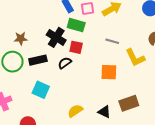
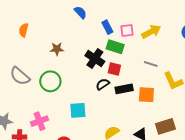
brown star: (21, 39) -> (57, 49), moved
black rectangle: (38, 60) -> (124, 89), moved
cyan square: (41, 90) -> (78, 110), turned -30

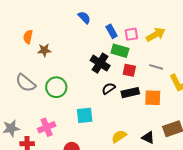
brown star: (57, 49) -> (44, 50), moved
red square: (114, 69) -> (129, 70), moved

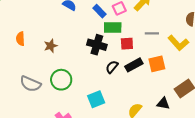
brown star: (44, 50) -> (51, 46), moved

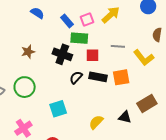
brown star: (51, 46) -> (28, 52), moved
black rectangle: (134, 65) -> (98, 77), turned 36

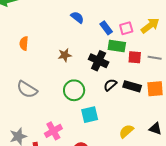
red square: (92, 55) -> (135, 57), moved
green circle: (25, 87) -> (74, 90), moved

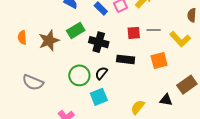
green rectangle: (117, 46) -> (76, 30), moved, turned -30
brown star: (65, 55) -> (49, 41), moved, size x1.5
black semicircle: (110, 85) -> (101, 73), moved
black rectangle: (132, 86) -> (126, 59), moved

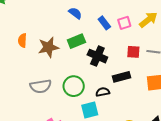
black rectangle: (126, 59) -> (122, 77), turned -30
black semicircle: (101, 73) -> (103, 92), moved, turned 32
gray semicircle: (33, 82) -> (41, 86), moved, turned -40

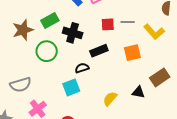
gray semicircle: (41, 86) -> (21, 85), moved
green circle: (74, 86) -> (47, 51), moved

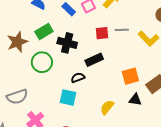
orange square: (132, 53) -> (130, 76), moved
cyan square: (71, 87) -> (68, 97), turned 36

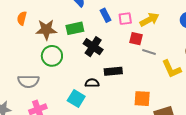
red square: (102, 33) -> (136, 39), moved
green circle: (42, 62) -> (52, 56), moved

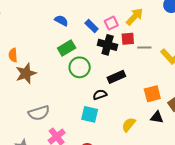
brown star: (46, 30) -> (26, 73), moved
black cross: (93, 47) -> (108, 45), moved
green circle: (52, 56) -> (80, 67), moved

